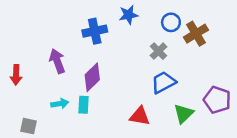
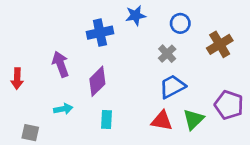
brown cross: (196, 34) -> (220, 44), moved
cyan rectangle: (83, 105) -> (107, 119), moved
red triangle: (140, 116) -> (162, 121), moved

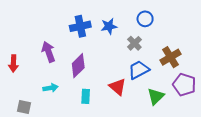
blue star: (136, 15) -> (109, 26), moved
brown cross: (220, 44) -> (171, 57), moved
red triangle: (162, 121) -> (117, 87), moved, turned 30

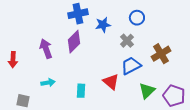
blue cross: (80, 26) -> (78, 14), moved
purple diamond: (78, 66) -> (74, 42), moved
purple pentagon: (184, 85) -> (174, 96), moved

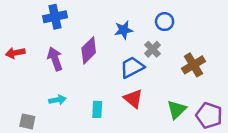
blue cross: (78, 14) -> (55, 17), moved
red arrow: (13, 60) -> (15, 53), moved, turned 77
blue trapezoid: (131, 66) -> (132, 67), moved

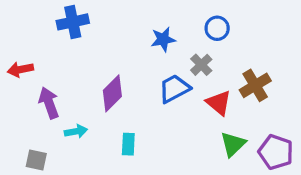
purple diamond: (89, 50) -> (112, 93), moved
purple arrow: (55, 59) -> (49, 103), moved
red triangle: (133, 99) -> (219, 103), moved

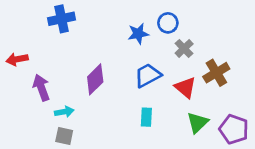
blue circle: (217, 28) -> (168, 23), moved
gray cross: (201, 65) -> (184, 48), moved
cyan rectangle: (128, 144) -> (146, 117), moved
gray square: (36, 160) -> (64, 136), moved

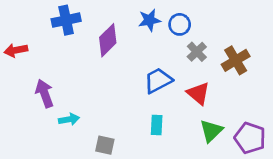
blue star: (138, 34) -> (149, 20), moved
red arrow: (17, 59) -> (16, 50), moved
brown cross: (216, 73) -> (236, 60), moved
purple diamond: (95, 79) -> (108, 40), moved
gray square: (64, 136) -> (105, 145), moved

